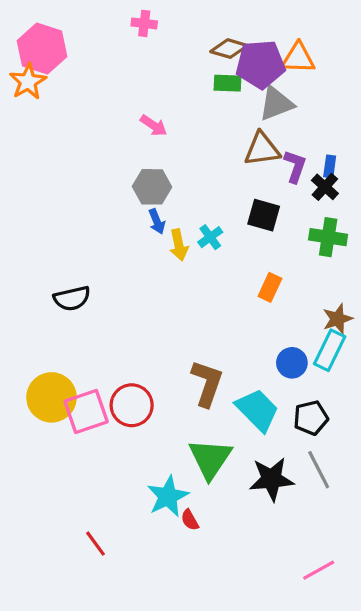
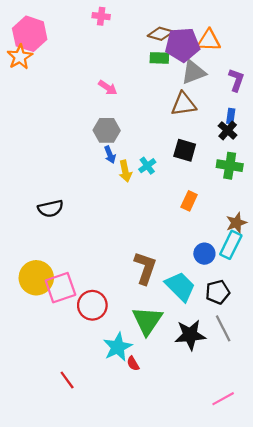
purple L-shape: (295, 166) -> (236, 80), moved
red circle: (132, 405) -> (92, 305), moved

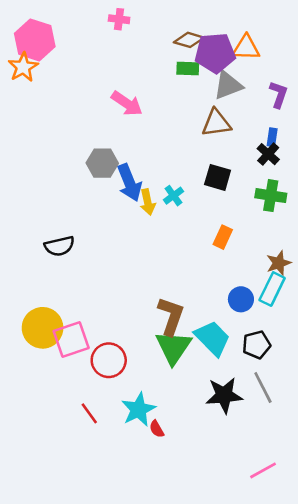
pink arrow: (108, 88) -> (127, 104), size x1.4
gray hexagon: (107, 130) -> (102, 163), moved
blue arrow: (110, 155) -> (129, 183), size x1.8
green triangle: (147, 321) -> (174, 347), moved
red line: (67, 380) -> (89, 413), moved

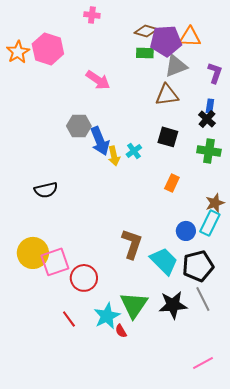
pink hexagon: (35, 40) -> (48, 49), moved
black pentagon: (257, 345) -> (198, 266), size x1.4
green triangle: (174, 347) -> (134, 305), moved

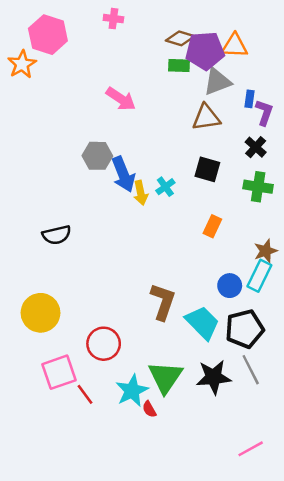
pink hexagon: (48, 49) -> (48, 35), moved
purple L-shape: (215, 73) -> (264, 113), moved
blue rectangle: (210, 106) -> (249, 99), moved
pink square: (55, 262) -> (59, 372), moved

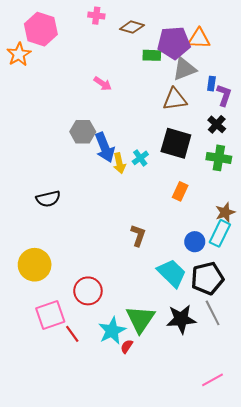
brown diamond: (180, 38) -> (132, 27), moved
pink arrow: (121, 99) -> (103, 84), size x0.7
black square: (207, 169) -> (176, 143), size x1.4
brown L-shape: (163, 302) -> (138, 235), moved, size x0.7
red semicircle: (149, 409) -> (127, 346), turned 64

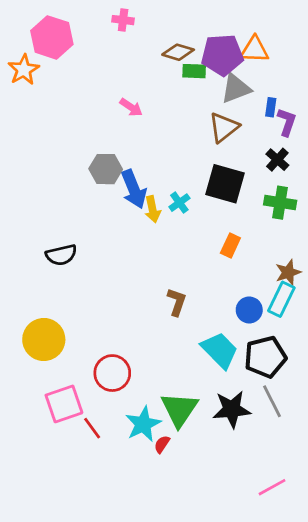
brown diamond: (132, 27) -> (178, 52), moved
brown triangle: (175, 99) -> (224, 127), turned -30

